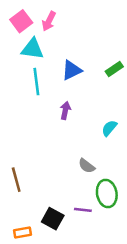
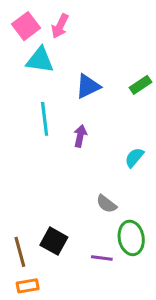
cyan line: (36, 82) -> (45, 119), moved
brown line: (16, 180) -> (20, 252), moved
black square: (53, 219) -> (54, 241), moved

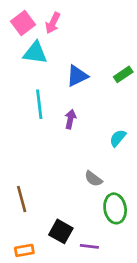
black square: (54, 241) -> (61, 231), moved
brown line: (20, 252) -> (22, 199), moved
purple line: (102, 258) -> (89, 246), moved

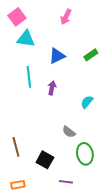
pink arrow: (53, 23) -> (66, 17), moved
black square: (61, 231) -> (45, 160), moved

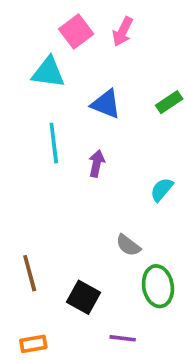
pink square: (17, 17) -> (76, 32), moved
blue triangle: (57, 56) -> (106, 104), turned 48

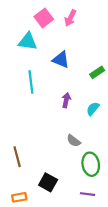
green rectangle: (169, 102) -> (97, 72), moved
purple arrow: (97, 164) -> (66, 100), moved
black square: (84, 297) -> (48, 182), moved
purple line: (123, 338) -> (88, 194), moved

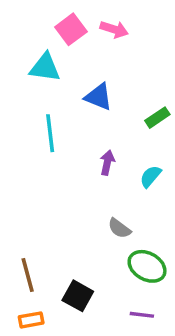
pink arrow: (70, 18) -> (114, 29), turned -98
brown line: (17, 157) -> (28, 275), moved
green ellipse: (91, 164) -> (147, 266), turned -50

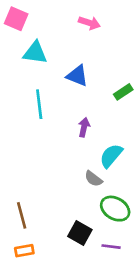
pink square: (71, 29) -> (16, 19), moved, turned -30
cyan semicircle: (150, 176) -> (111, 156), moved, size x1.4
black square: (78, 296) -> (80, 233), moved

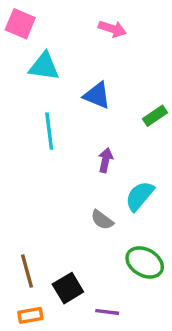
gray semicircle: (93, 179) -> (102, 220), moved
black square: (80, 233) -> (68, 288), moved, turned 30
purple line: (111, 247) -> (107, 312), moved

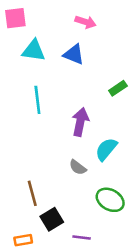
pink square: (20, 24) -> (15, 18), turned -30
blue triangle: (97, 95) -> (74, 54), moved
purple arrow: (105, 160) -> (80, 122), size x1.5
brown line: (27, 271) -> (32, 193), moved

